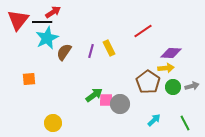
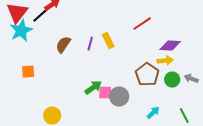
black line: (42, 22) -> (41, 15), turned -42
cyan star: (47, 38) -> (21, 31), moved
gray arrow: (192, 86) -> (191, 79), turned -144

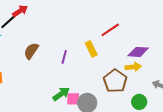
yellow rectangle: (108, 41) -> (91, 49), moved
purple line: (90, 44) -> (64, 57), moved
green circle: (172, 80) -> (139, 102), moved

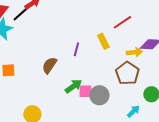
brown semicircle: (31, 51) -> (49, 65), moved
yellow arrow: (133, 67) -> (134, 52), moved

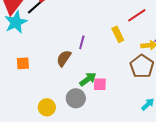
purple line: (76, 49) -> (82, 42), moved
gray circle: (99, 95) -> (76, 98), moved

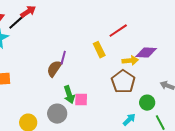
brown semicircle: (64, 58) -> (54, 69), moved
green arrow: (88, 79) -> (69, 95), turned 108

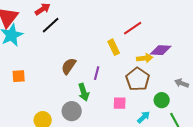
black line: (17, 22) -> (51, 25), moved
purple line: (63, 58) -> (97, 73), moved
pink square: (81, 100) -> (120, 103), moved

